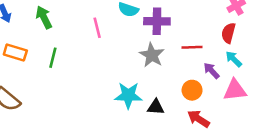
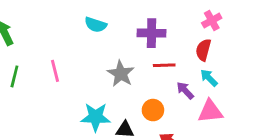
purple cross: (157, 21) -> (152, 33), moved
pink line: (97, 28) -> (55, 71), moved
orange circle: (192, 90) -> (153, 110), moved

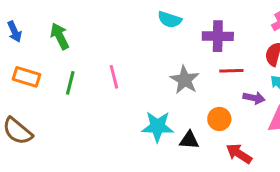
cyan semicircle: (96, 25) -> (170, 20), moved
purple arrow: (185, 90) -> (254, 98), turned 144

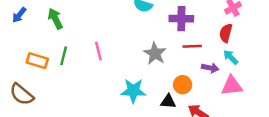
blue arrow: (14, 32) -> (19, 15), turned 63
orange rectangle: (27, 77) -> (37, 61), moved
black triangle: (189, 140) -> (168, 101), moved

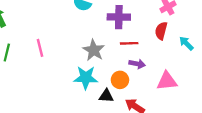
cyan arrow: (231, 57) -> (186, 43), moved
purple arrow: (210, 68) -> (137, 64), moved
cyan star: (133, 91) -> (86, 78), moved

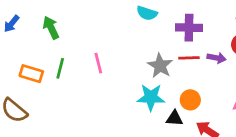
red line: (129, 43) -> (189, 58), moved
purple arrow: (137, 64) -> (217, 58), moved

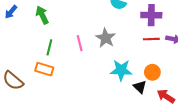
gray star: (160, 66) -> (106, 38), moved
orange rectangle: (31, 74) -> (44, 69), moved
black triangle: (175, 118) -> (140, 87), turned 40

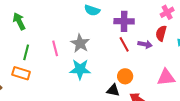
red line: (151, 39) -> (124, 44), turned 63
cyan star: (121, 70) -> (80, 69), moved
black triangle: (140, 87) -> (113, 90), turned -32

